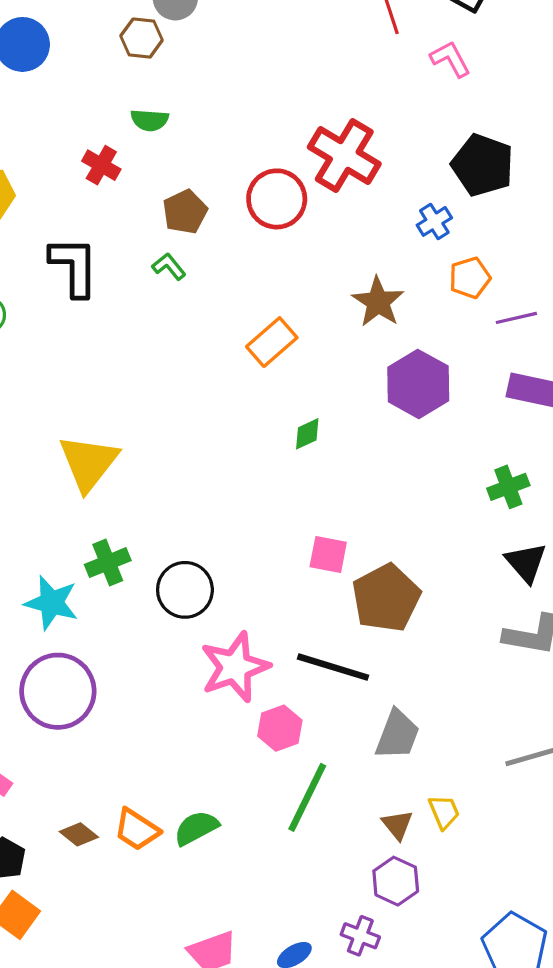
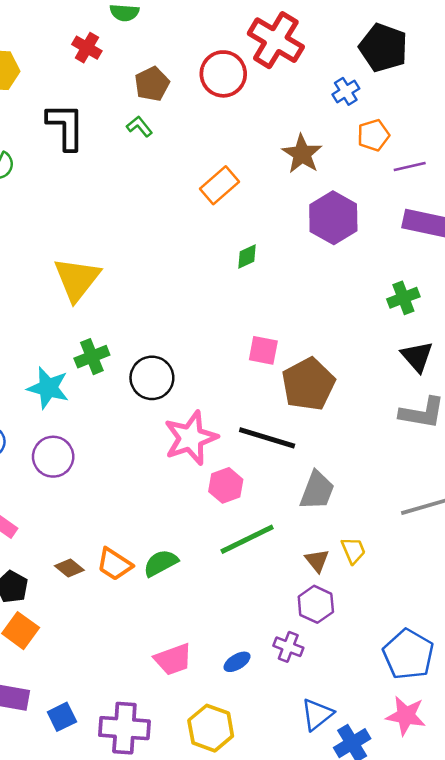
purple circle: (58, 691) -> (53, 457), size x0.7
green line: (307, 797) -> (247, 539), turned 38

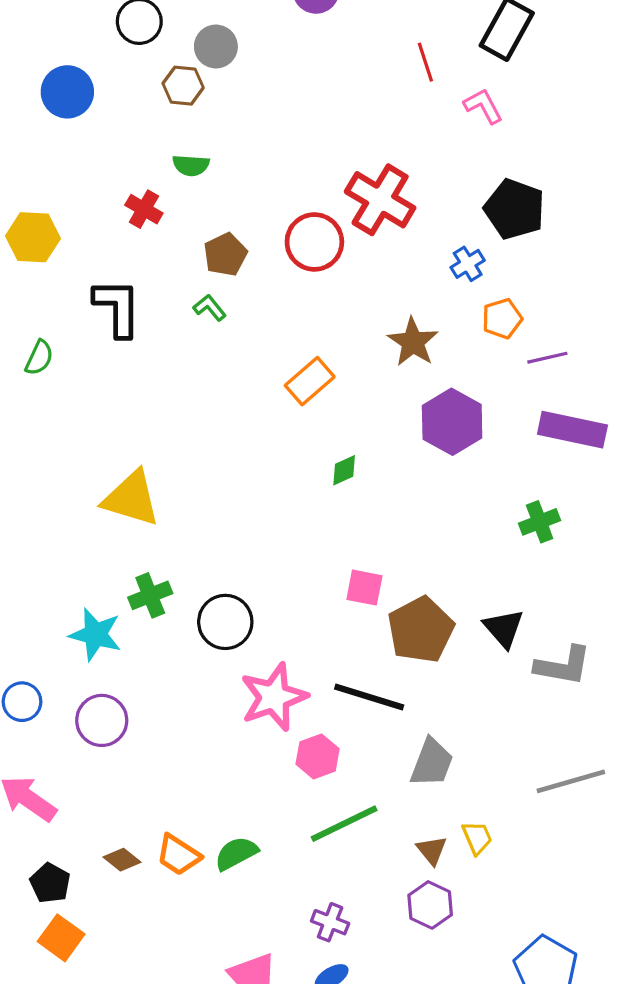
yellow triangle: (77, 279) -> (131, 498), turned -51
black triangle: (417, 357) -> (504, 628), moved
purple cross: (288, 647) -> (330, 922), moved

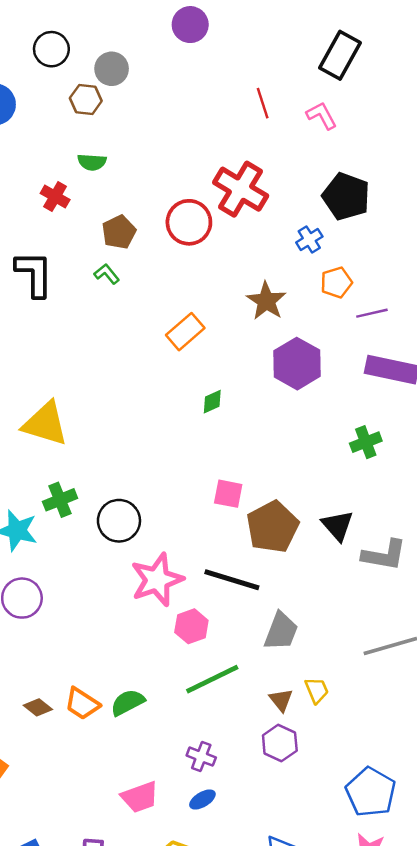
red line: (425, 62) -> (263, 103), moved

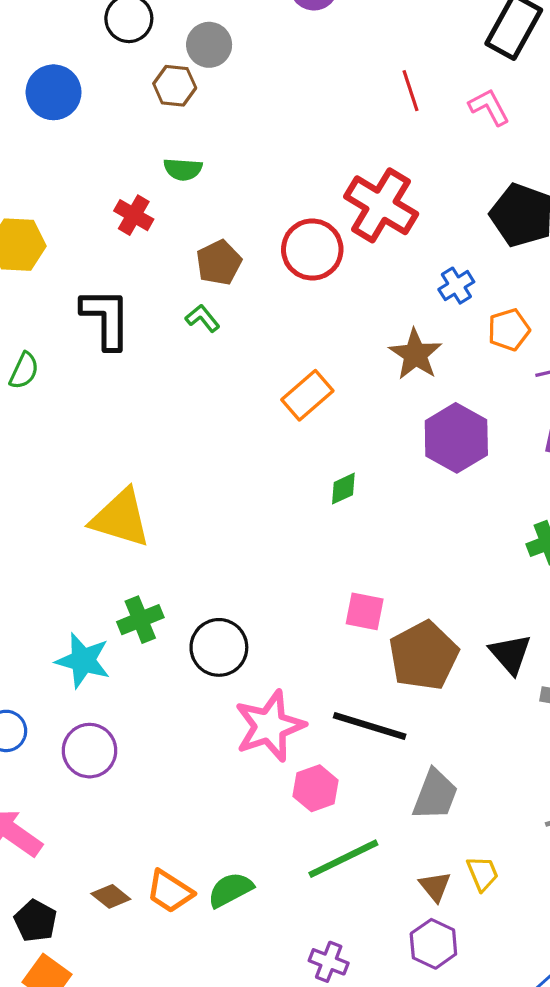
blue cross: (309, 239) -> (456, 286), moved

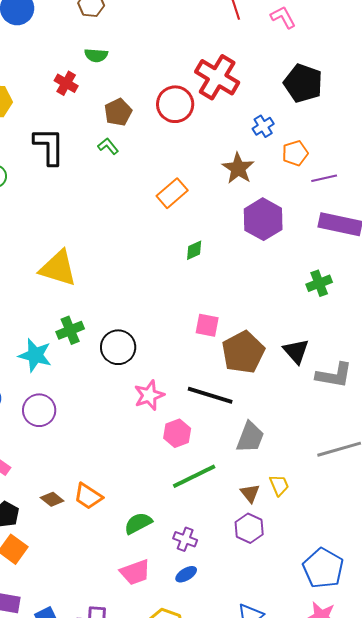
pink star: (270, 726) -> (149, 395), size x0.7
green semicircle: (230, 890) -> (138, 523), moved

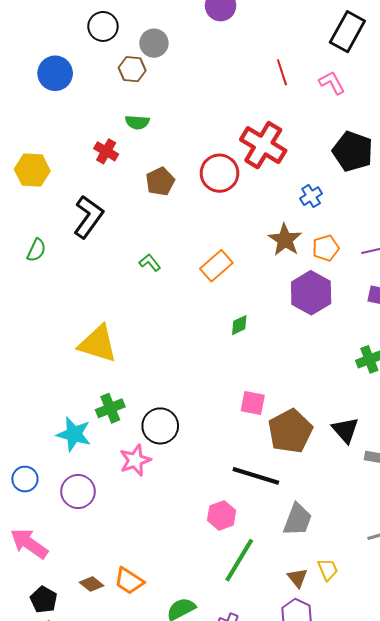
black L-shape: (49, 146) -> (88, 217), turned 36
green L-shape: (108, 146) -> (150, 263), moved
orange pentagon: (295, 153) -> (326, 248), moved
pink star: (149, 395) -> (135, 460), moved
green line: (194, 476) -> (239, 560), turned -33

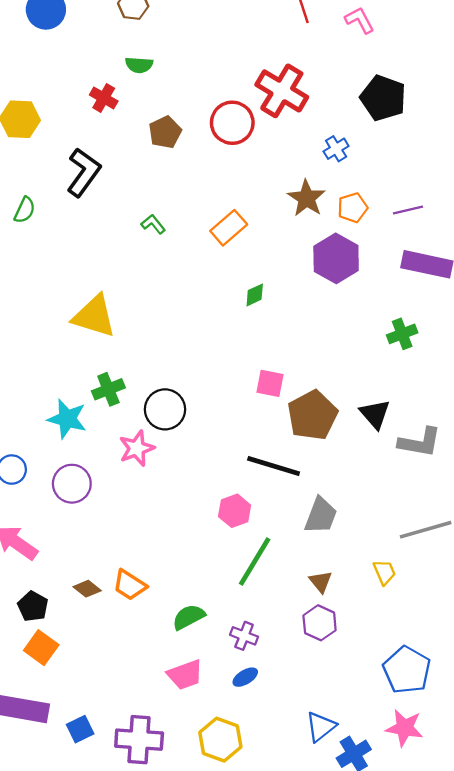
yellow trapezoid: (328, 570) -> (384, 572), moved

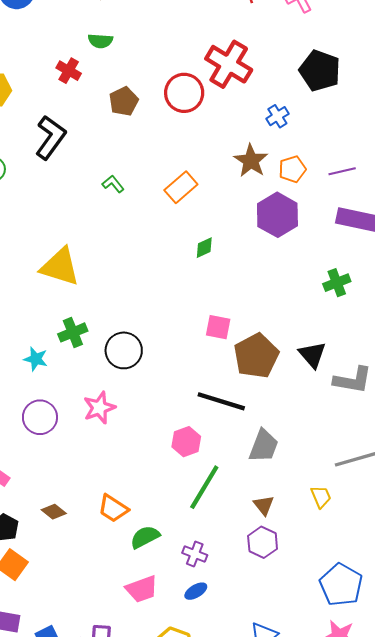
cyan star: (67, 419) -> (36, 359), size x0.7
pink star: (137, 448) -> (99, 408), moved
orange trapezoid: (130, 585) -> (113, 508), moved

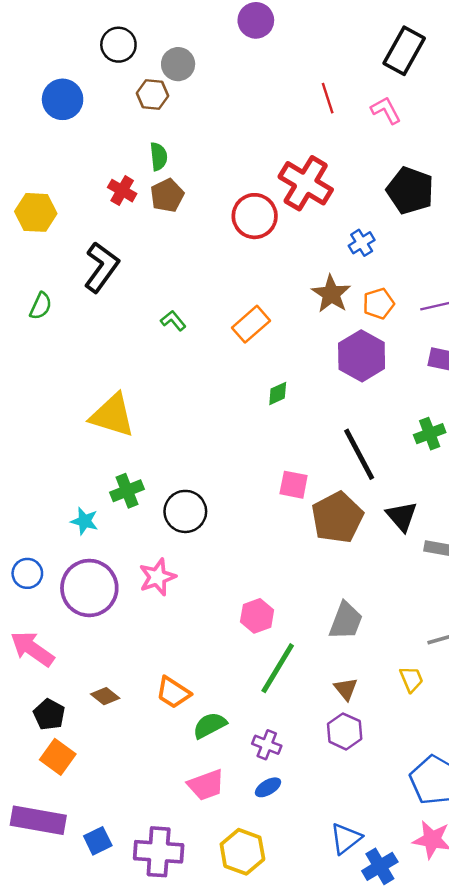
green semicircle: (100, 41) -> (159, 156), turned -100
brown pentagon: (124, 101) -> (167, 195), moved
black line: (221, 401) -> (359, 454), moved, turned 45
purple circle: (40, 417) -> (89, 588), size x1.4

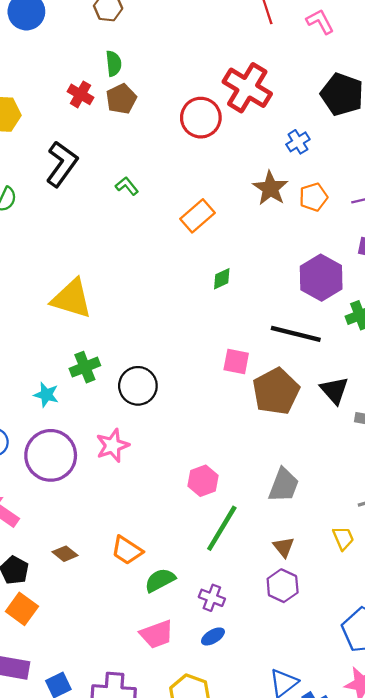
green L-shape: (173, 321) -> (127, 186), moved
purple hexagon: (362, 356) -> (321, 278), moved
black line: (359, 454) -> (296, 334), turned -48

